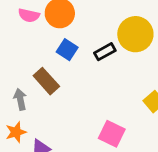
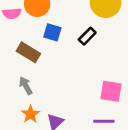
black rectangle: (105, 52) -> (87, 36), moved
brown rectangle: (46, 81) -> (28, 52), moved

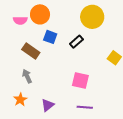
pink square: (111, 91) -> (80, 80), moved
orange star: (30, 114) -> (20, 100), moved

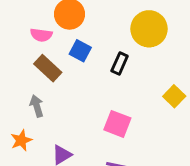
pink semicircle: (20, 20) -> (41, 35), moved
black rectangle: (76, 42) -> (120, 64), turned -32

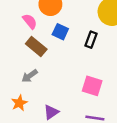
pink semicircle: (41, 35) -> (30, 21), turned -133
gray arrow: (37, 106) -> (30, 76), turned -105

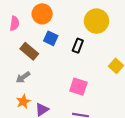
pink semicircle: (30, 21) -> (14, 23), moved, turned 48
orange star: (19, 103) -> (23, 102), moved

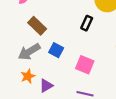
blue square: (51, 38) -> (56, 50), moved
gray arrow: (23, 77) -> (29, 52), size x1.5

